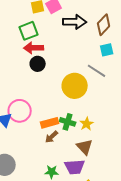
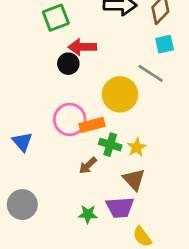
red arrow: (34, 48) -> (82, 47), moved
pink circle: (20, 111) -> (70, 119), moved
orange rectangle: (50, 123) -> (92, 125), moved

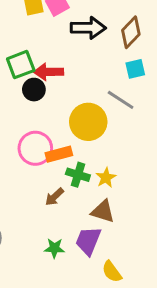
green square: (56, 18) -> (21, 65), moved
brown triangle: (134, 179) -> (103, 211), turned -30
purple trapezoid: (120, 207) -> (88, 241), turned 116

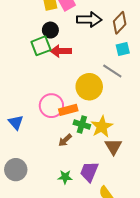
black circle: (34, 90) -> (50, 30), moved
yellow star: (106, 178) -> (102, 127), size x1.5
brown triangle: (103, 211) -> (113, 147), moved, turned 42

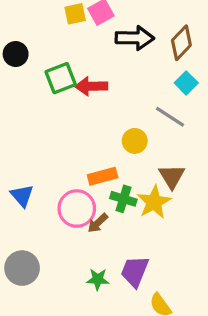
black circle: (50, 30) -> (16, 54), moved
cyan square: (123, 49) -> (186, 83), turned -32
yellow circle: (89, 87) -> (135, 141), size x0.6
pink circle: (51, 106) -> (77, 209), moved
brown triangle: (113, 147) -> (172, 176), moved

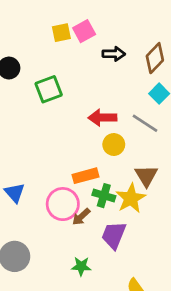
black arrow: (135, 38) -> (114, 54), size x0.7
red arrow: (91, 86) -> (102, 118), moved
purple trapezoid: (135, 271) -> (114, 235), moved

